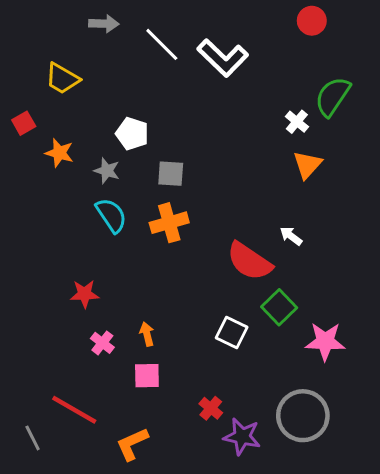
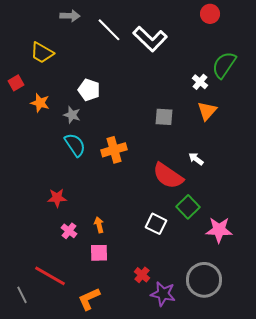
gray square: (171, 174) -> (164, 117), moved

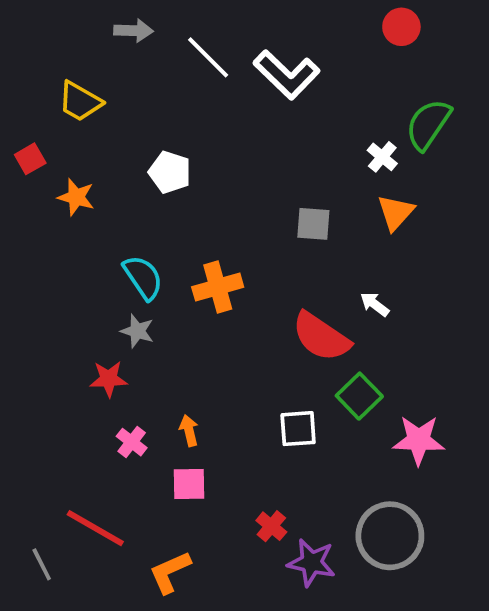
gray star: (72, 115) -> (137, 331), moved
white square: (156, 224) -> (298, 429), turned -30

